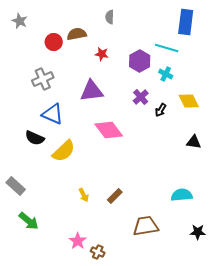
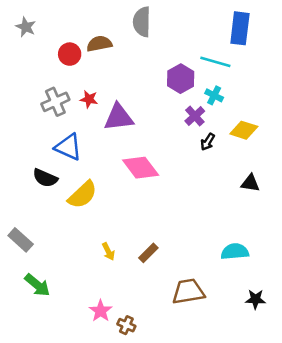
gray semicircle: (110, 17) -> (142, 22), size x1.6
red star: (102, 54) -> (89, 99), moved
purple cross: (141, 97) -> (195, 116), moved
yellow diamond: (189, 101) -> (244, 130), turned -45

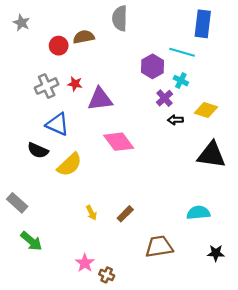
black arrow: (208, 142) -> (175, 120), turned 56
black triangle: (250, 183) -> (211, 155), size x1.8

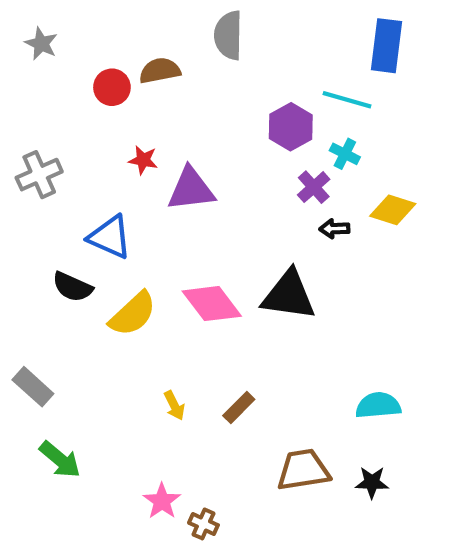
gray cross: (47, 86) -> (39, 175), moved
pink diamond: (119, 142) -> (212, 304), moved
black triangle: (211, 155) -> (289, 295), moved
black star: (216, 253) -> (372, 482), moved

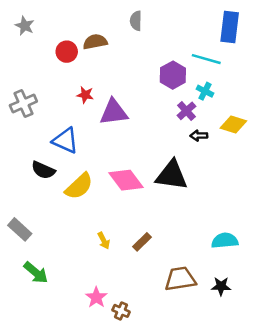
gray semicircle: (228, 35) -> (136, 21), size x0.7

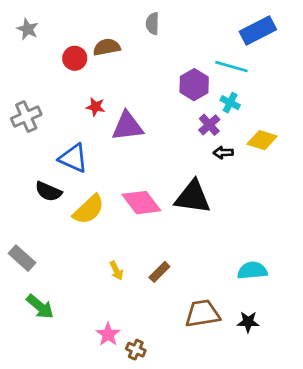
blue rectangle: (230, 27) -> (258, 30), turned 56

